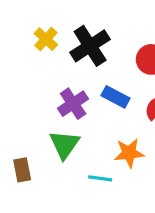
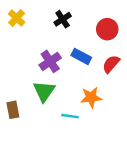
yellow cross: (46, 39) -> (17, 18), moved
black cross: (90, 46) -> (63, 19), size x0.6

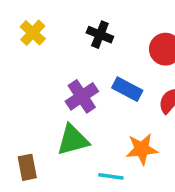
black cross: (63, 19) -> (100, 35), turned -35
green triangle: (44, 91) -> (73, 140), turned 40

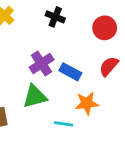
blue rectangle: (127, 89) -> (70, 72), moved

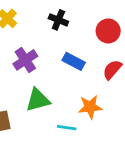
purple cross: (42, 64) -> (25, 60), moved
blue rectangle: (70, 72) -> (74, 61), moved

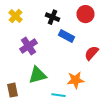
red circle: (108, 31) -> (86, 14), moved
blue rectangle: (74, 61) -> (66, 36), moved

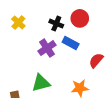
red circle: (86, 14) -> (80, 18), moved
purple cross: (28, 46) -> (47, 48), moved

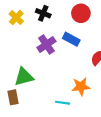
black cross: (56, 24) -> (43, 13), moved
green triangle: (41, 83) -> (24, 77), moved

